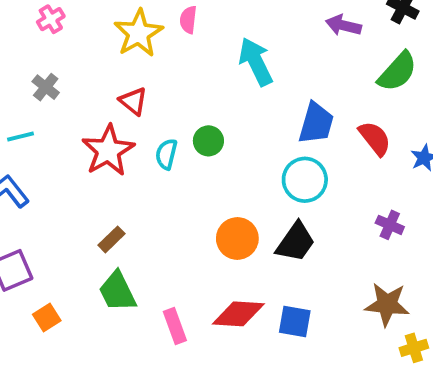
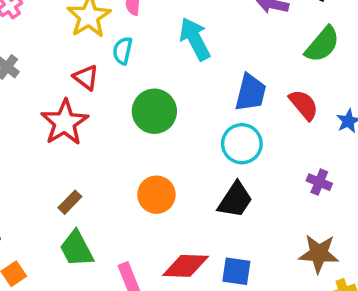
green circle: (208, 141) -> (154, 111), size x1.6
cyan semicircle: (166, 154) -> (123, 51), moved
orange circle: (237, 238) -> (156, 195), moved

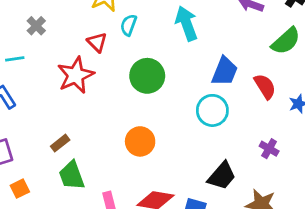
black trapezoid: (235, 200) -> (222, 176), moved
brown rectangle: (70, 202) -> (60, 143), moved

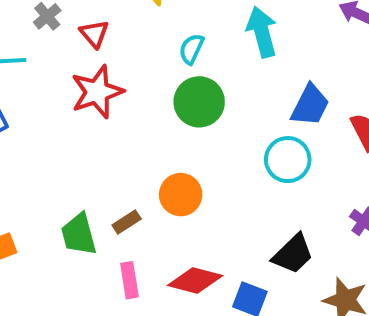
cyan semicircle: (129, 25) -> (192, 49), moved
red triangle: (97, 42) -> (94, 34), moved
brown rectangle: (60, 143) -> (127, 222), moved

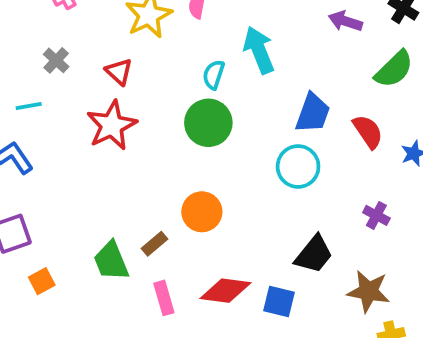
red triangle: (94, 34) -> (119, 72), moved
cyan semicircle: (192, 49) -> (214, 75), moved

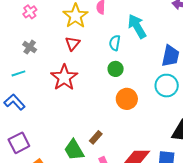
red triangle: (119, 72) -> (73, 43), moved, turned 35
green circle: (208, 123) -> (116, 69), size x0.6
orange circle: (202, 212) -> (127, 99), moved

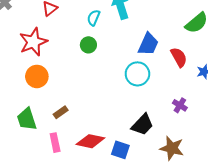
orange circle: (127, 99) -> (37, 76), moved
brown rectangle: (96, 137) -> (61, 112), moved

